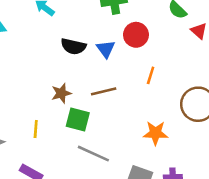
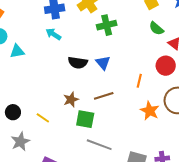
red circle: (136, 35) -> (166, 66), moved
yellow line: (36, 129) -> (43, 118), moved, turned -56
orange star: (156, 133) -> (150, 111), moved, turned 30

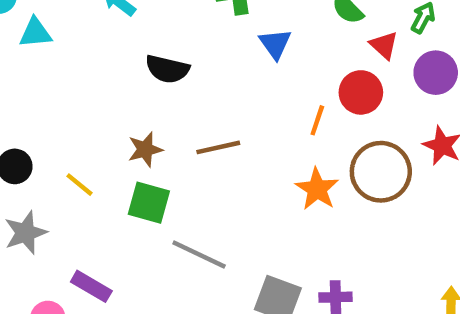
blue triangle: (103, 63) -> (275, 44), moved
orange line: (139, 81) -> (317, 120), moved
green square: (85, 119) -> (149, 203), moved

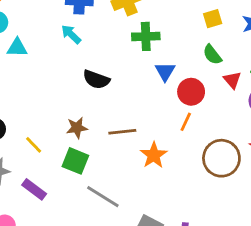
red circle: (361, 92) -> (191, 92), moved
orange star: (317, 189) -> (154, 155), moved
purple rectangle: (91, 286) -> (34, 189), moved

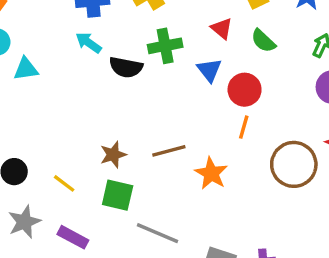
green cross: (146, 36) -> (165, 46), moved
black semicircle: (96, 79) -> (126, 67), moved
red triangle: (232, 80) -> (222, 28), moved

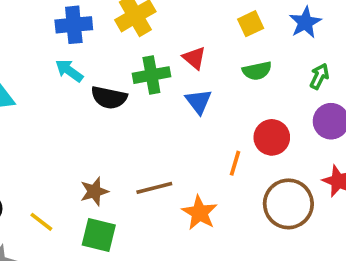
red triangle: (222, 28) -> (194, 58), moved
green semicircle: (263, 41) -> (257, 71), turned -56
red circle: (245, 90) -> (272, 137), moved

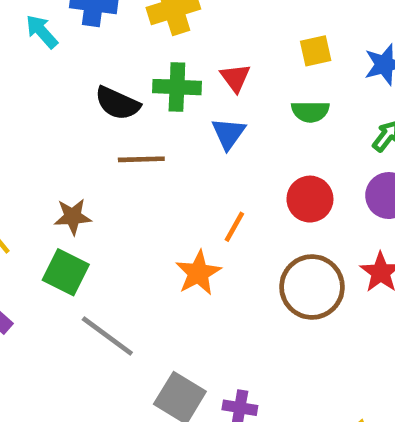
cyan arrow: (69, 71) -> (42, 31), moved
orange line: (235, 163) -> (234, 227), moved
brown line: (154, 188) -> (141, 159), moved

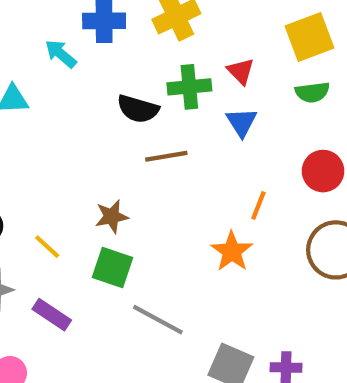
yellow square: (316, 51) -> (310, 37), size x1.6

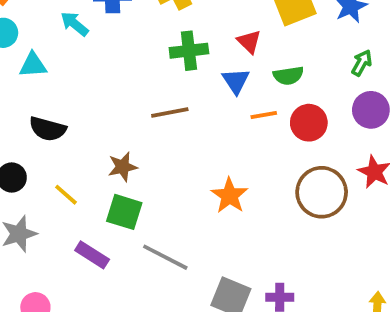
red triangle: (241, 71) -> (249, 42), moved
green semicircle: (312, 92) -> (288, 76), moved
black semicircle: (138, 109) -> (48, 129), moved
orange line: (258, 205) -> (264, 115), moved, turned 60
purple rectangle: (52, 315) -> (92, 255), moved

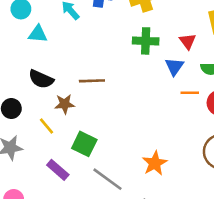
brown line: (170, 113) -> (92, 81), moved
brown star: (123, 167) -> (65, 104), moved
orange star: (230, 196) -> (155, 163), moved

